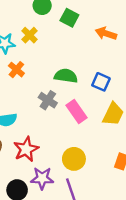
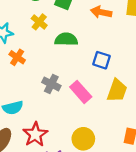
yellow cross: (30, 35) -> (39, 22), moved
green semicircle: (66, 76) -> (66, 39), moved

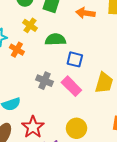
orange cross: (17, 57) -> (17, 50), moved
blue square: (102, 60) -> (75, 59), moved

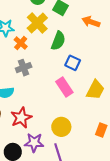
yellow cross: (30, 25) -> (37, 23), size x1.5
green semicircle: (55, 40) -> (58, 41), turned 102
gray cross: (45, 81) -> (24, 68), moved, turned 35

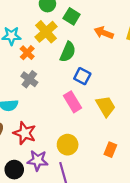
gray cross: (24, 68) -> (29, 79), turned -35
yellow trapezoid: (95, 90) -> (106, 106), turned -60
red star: (21, 118) -> (25, 133), turned -30

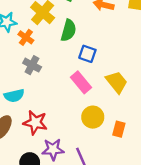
yellow circle: (68, 145) -> (93, 117), moved
orange rectangle: (110, 150) -> (119, 129), moved

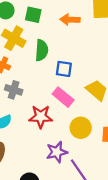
red star: (35, 123) -> (41, 117), moved
purple star: (53, 149) -> (57, 152), moved

